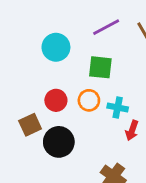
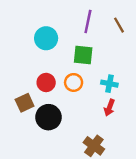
purple line: (106, 27) -> (88, 22), turned -50
cyan cross: (118, 107) -> (109, 84), moved

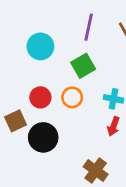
green square: (83, 55) -> (83, 66), turned -36

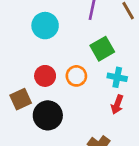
green square: (83, 66) -> (102, 49), moved

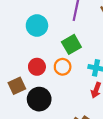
green square: (102, 49) -> (71, 44), moved

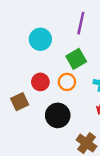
black circle: (39, 99) -> (58, 115), moved

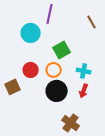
purple line: (81, 23) -> (50, 14), moved
black circle: (58, 115) -> (57, 91), moved

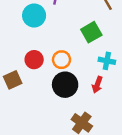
green square: (62, 50) -> (91, 32), moved
cyan cross: (84, 71) -> (107, 61), moved

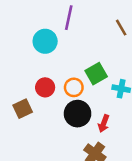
green square: (91, 32) -> (96, 74), moved
red arrow: (97, 85) -> (104, 124), moved

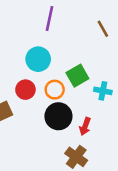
cyan circle: (45, 41) -> (38, 59), moved

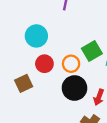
cyan circle: (38, 59) -> (36, 36), moved

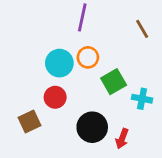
cyan circle: (36, 36) -> (59, 63), moved
orange circle: (71, 64) -> (88, 57), moved

